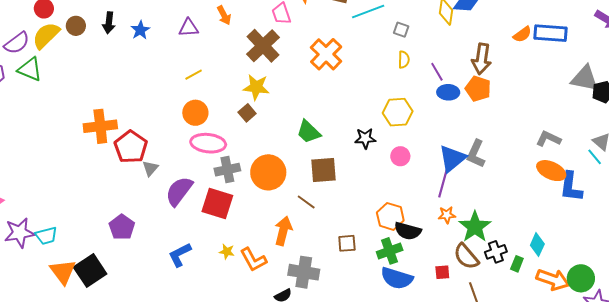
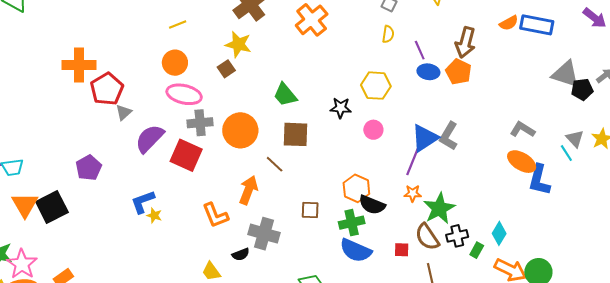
yellow star: (227, 252) -> (154, 215), moved

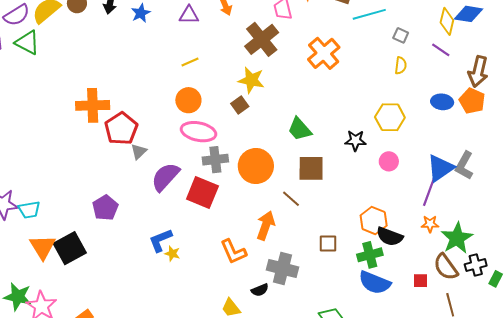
purple line: (420, 50) -> (441, 50), moved, turned -30

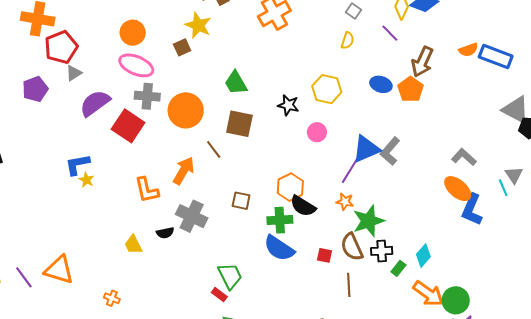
purple pentagon: (105, 208) -> (35, 89), moved

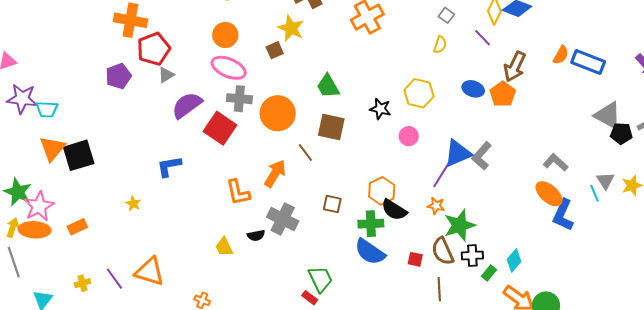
orange semicircle: (468, 50) -> (561, 55), turned -42
purple pentagon: (35, 89) -> (118, 76), moved
yellow star: (86, 180) -> (133, 204), moved

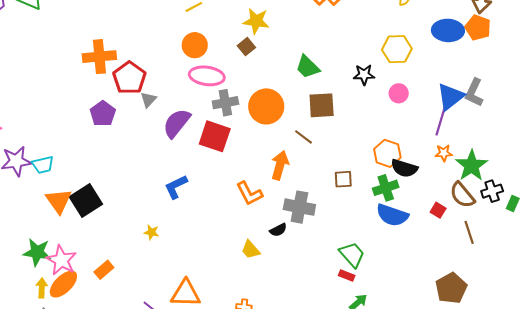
blue ellipse: (473, 89) -> (448, 30), size x1.4
orange ellipse: (35, 230) -> (63, 284), turned -32
red square: (415, 259) -> (438, 210), turned 35

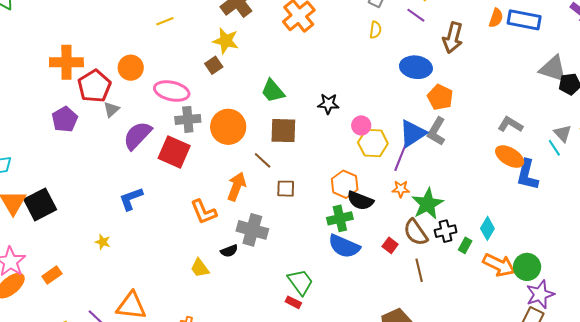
orange pentagon: (478, 28) -> (440, 97), moved
orange circle: (195, 45) -> (131, 68), moved
yellow hexagon: (397, 49) -> (373, 143), moved
brown square: (343, 179) -> (286, 189), moved

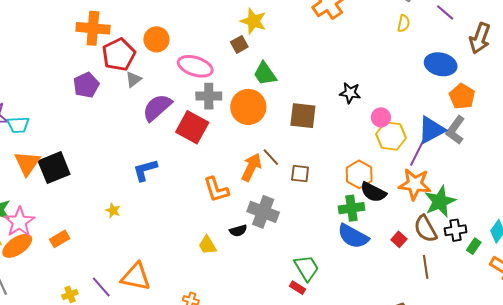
green trapezoid: (273, 91) -> (265, 74), moved
brown line: (263, 160) -> (271, 157), moved
orange star: (401, 189) -> (415, 184), size x1.8

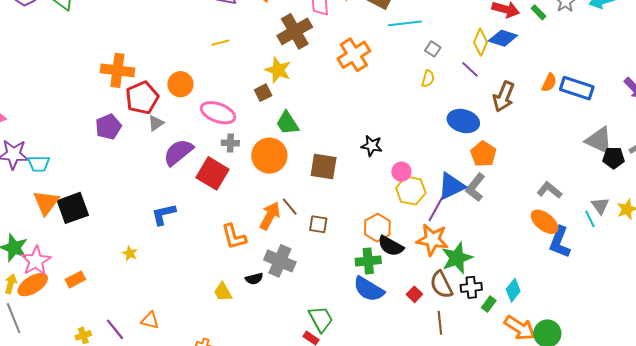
gray cross: (209, 96) -> (230, 143), size x0.7
orange triangle: (136, 277) -> (150, 320), size x0.6

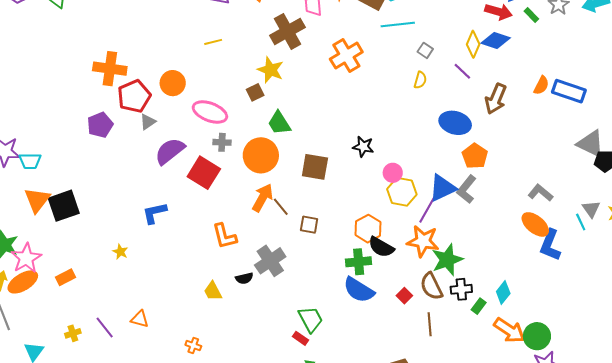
orange arrow: (270, 216) -> (263, 198), moved
gray cross: (280, 261) -> (270, 261), turned 32

